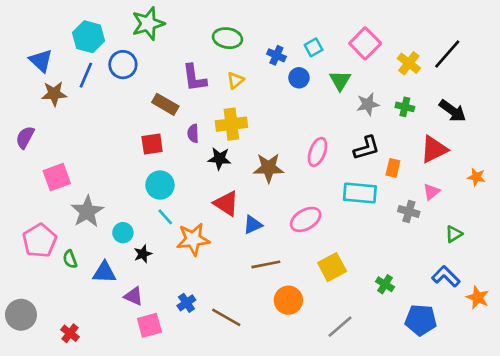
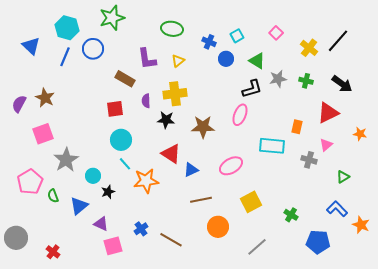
pink square: (365, 43) -> (276, 33), size x0.6
green triangle: (340, 80) -> (257, 61), turned -30
brown star: (54, 94) -> (45, 98), moved, turned 30
black L-shape: (366, 148) -> (252, 89), moved
blue triangle: (104, 272) -> (79, 206), turned -42

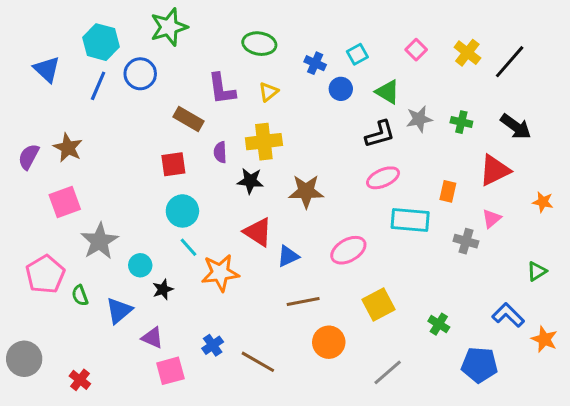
yellow cross: (309, 48) -> (467, 53), moved
pink ellipse: (240, 115) -> (383, 178), moved, turned 45
green triangle: (343, 177) -> (537, 271), moved

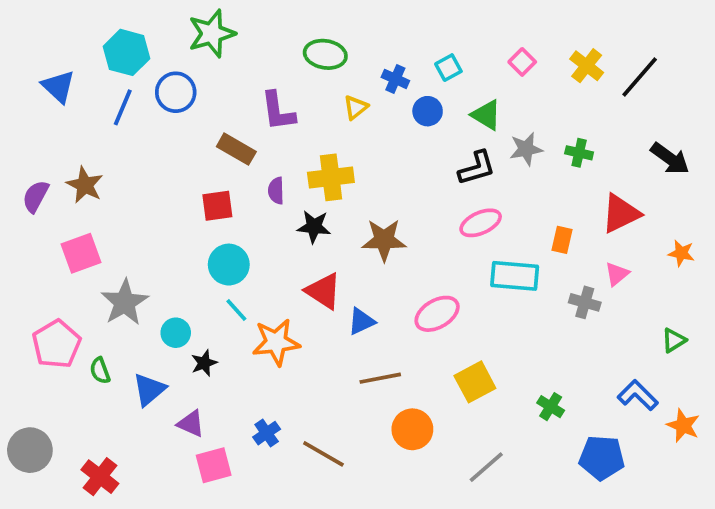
yellow triangle: (268, 92) -> (356, 107), moved
black arrow: (516, 127) -> (670, 158), moved
red cross: (80, 380) -> (100, 477), size x1.4

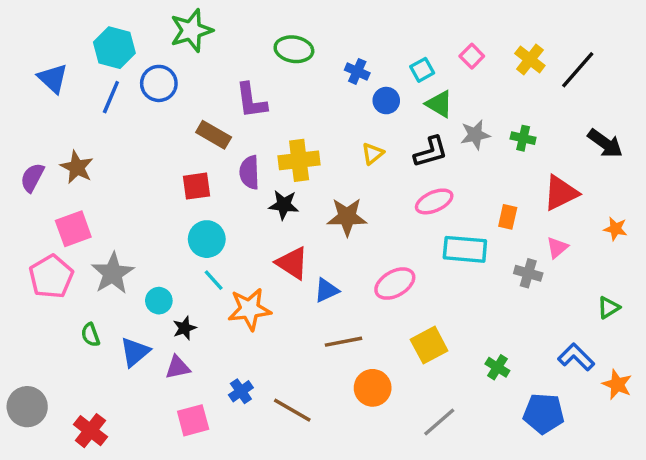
cyan square: (448, 68) -> (422, 70), moved
yellow triangle: (356, 107) -> (373, 154), moved
purple semicircle: (276, 191) -> (249, 172), size x1.4
pink pentagon: (56, 344) -> (51, 277), moved
purple triangle: (191, 424) -> (178, 367), moved, turned -36

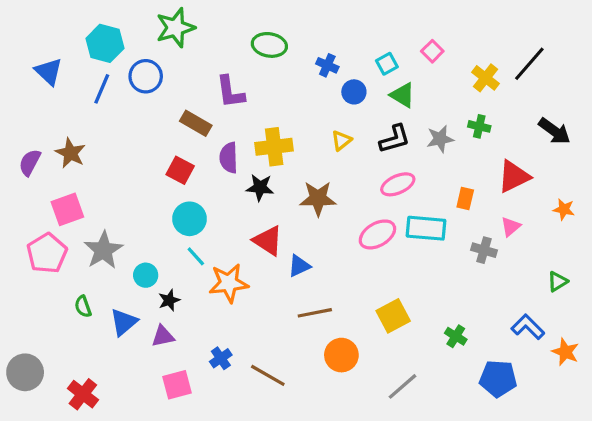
yellow cross: (530, 60) -> (486, 78), moved
gray star: (475, 135) -> (440, 139), moved
red square: (196, 186) -> (180, 170), turned 36
pink ellipse: (395, 284) -> (377, 234), moved

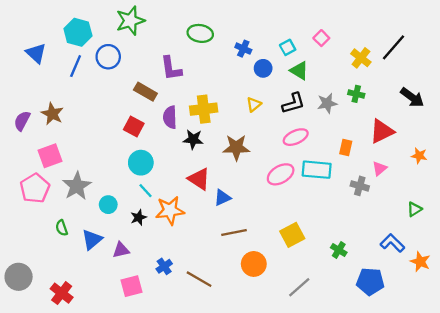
black star: (169, 300) -> (138, 217), moved

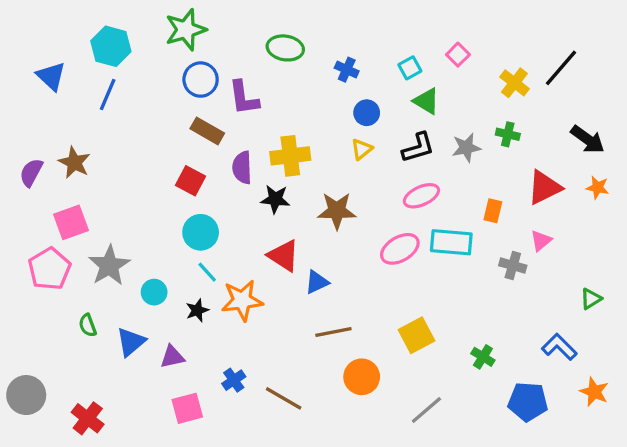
blue circle: (108, 57) -> (201, 80), moved
blue circle: (263, 68) -> (367, 113), moved
orange star: (419, 156) -> (597, 187), moved
orange star: (420, 262) -> (594, 392), moved

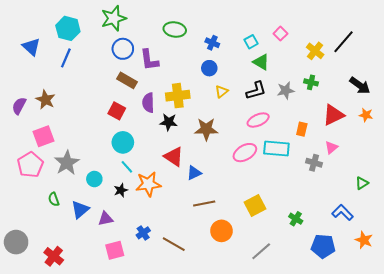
blue circle: (367, 113) -> (209, 68), moved

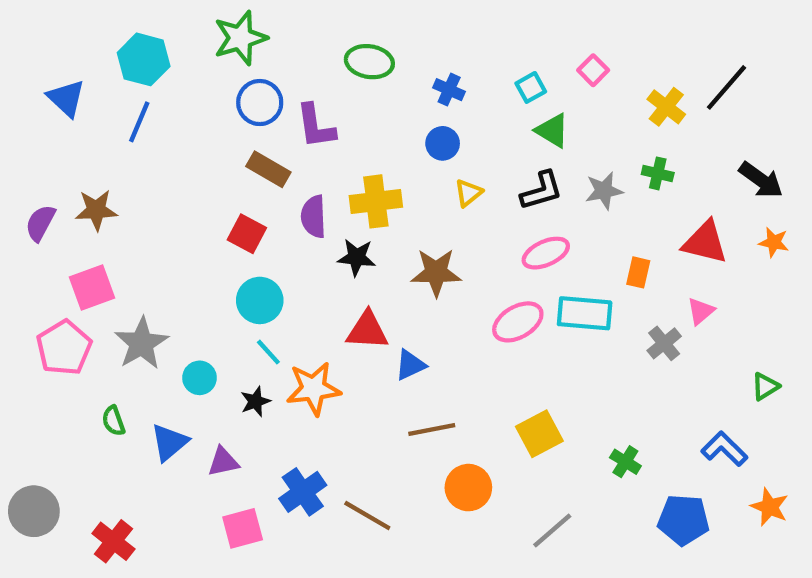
brown star: (46, 100) -> (96, 210), turned -30
red triangle: (333, 115) -> (705, 242), turned 40
red triangle: (174, 157) -> (367, 331), turned -30
gray cross: (314, 163) -> (664, 343), turned 35
blue cross: (143, 233) -> (303, 492), size x1.5

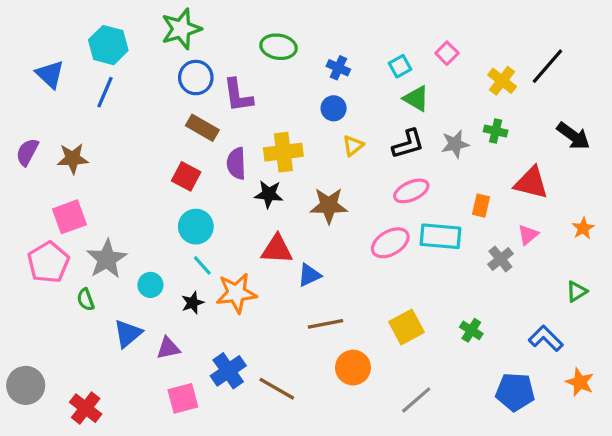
purple semicircle: (40, 223) -> (27, 152), moved
orange star: (774, 242) -> (583, 228), moved, turned 30
green semicircle: (113, 421) -> (86, 300), moved
green cross: (625, 462) -> (471, 330), moved

